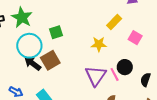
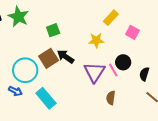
cyan circle: (29, 46) -> (25, 70), moved
black arrow: (33, 63) -> (65, 57), moved

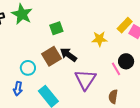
yellow rectangle: (111, 18) -> (125, 25), moved
cyan circle: (25, 70) -> (28, 68), size x0.6
purple triangle: (94, 72) -> (85, 80), moved
blue arrow: (15, 91) -> (18, 89), turned 72

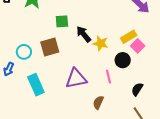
black arrow: (68, 55) -> (84, 34), moved
black circle: (126, 61) -> (123, 60), moved
purple triangle: (85, 80) -> (76, 79), turned 30

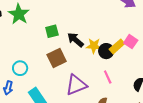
yellow rectangle: (129, 37) -> (117, 46), moved
brown square: (50, 47) -> (57, 58), moved
black circle: (123, 60) -> (106, 51), moved

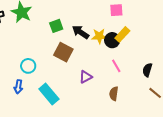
pink square: (131, 42) -> (116, 10), moved, turned -32
brown square: (57, 58) -> (63, 52), turned -30
purple triangle: (76, 85) -> (86, 77), size x0.6

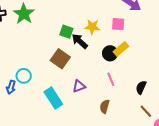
green square: (56, 26) -> (66, 32), moved, turned 32
yellow star: (99, 36) -> (92, 27), moved
cyan circle: (28, 66) -> (24, 76), moved
cyan rectangle: (49, 94) -> (53, 98), moved

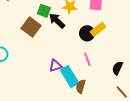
brown square: (60, 59) -> (31, 27), moved
cyan rectangle: (53, 98) -> (70, 77), moved

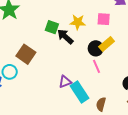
brown square: (31, 27) -> (26, 54), moved
pink line: (87, 59) -> (96, 66), moved
brown semicircle: (81, 86) -> (101, 104), moved

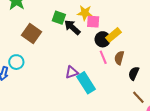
pink square: (104, 19) -> (93, 22), moved
brown square: (26, 54) -> (31, 34), moved
brown semicircle: (101, 104) -> (119, 58), moved

